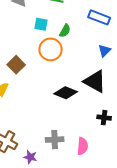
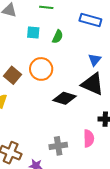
orange circle: (51, 49) -> (41, 69), moved
blue triangle: (104, 51) -> (95, 60), moved
pink semicircle: (82, 146) -> (89, 138), moved

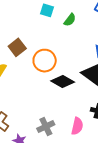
orange circle: (41, 69) -> (45, 61), moved
gray cross: (58, 146) -> (46, 126), turned -30

